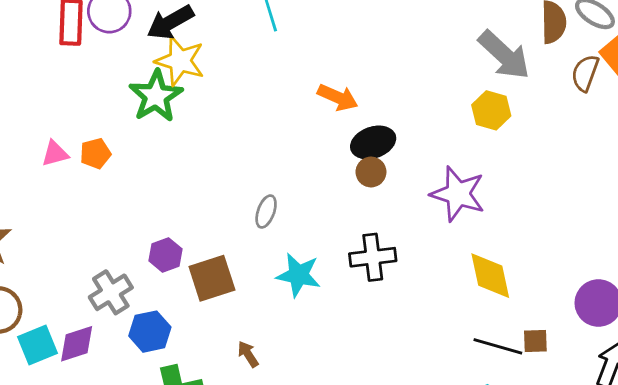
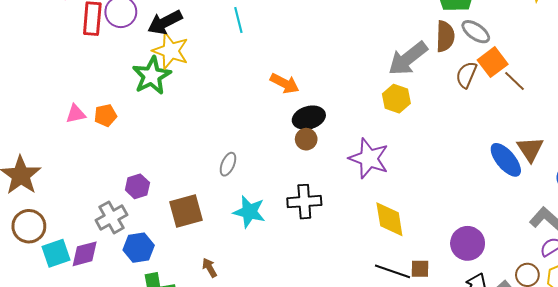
gray arrow: (504, 55) -> (408, 59), turned 96
purple hexagon: (166, 255) -> (137, 186), moved

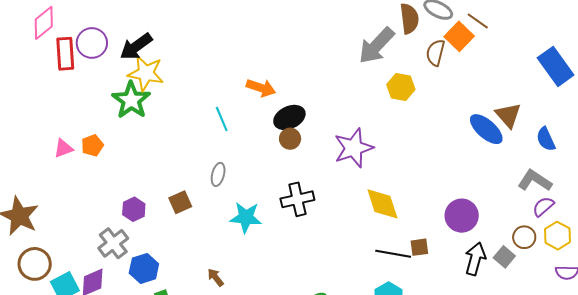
cyan line: (238, 20) -> (222, 119), moved
brown line: (515, 81) -> (478, 21), moved
yellow hexagon: (396, 99) -> (401, 87), moved
purple star: (369, 158) -> (354, 148), turned -30
brown square: (186, 211) -> (180, 202), moved, size x0.7

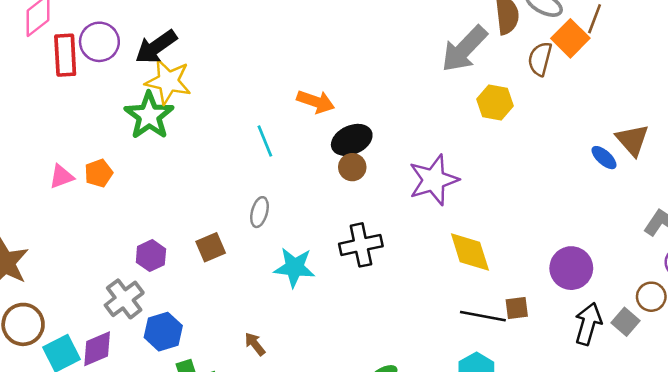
brown line: (478, 21) -> (595, 19), turned 75
blue ellipse: (486, 129) -> (604, 158), size x0.6

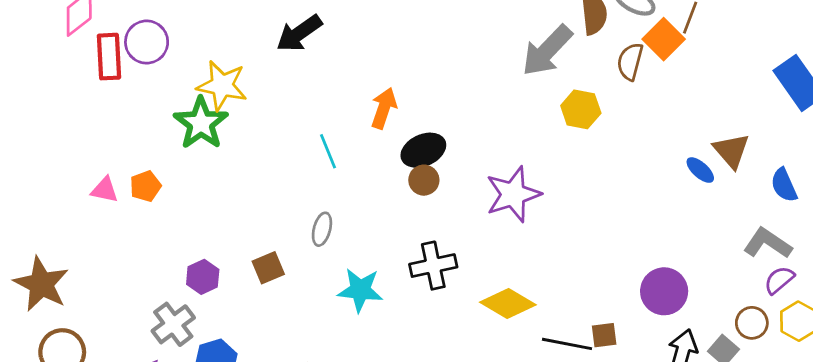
black arrow: (156, 47) -> (299, 33), moved
orange arrow: (316, 102) -> (384, 108), turned -90
pink triangle: (61, 177) -> (105, 190), turned 32
yellow diamond: (470, 252) -> (508, 304), moved, turned -42

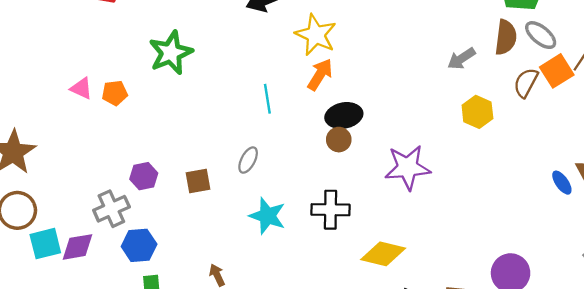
gray arrow: (547, 51) -> (461, 59), size x0.6
yellow star: (222, 86) -> (316, 35), moved
yellow diamond: (508, 304) -> (383, 254), turned -30

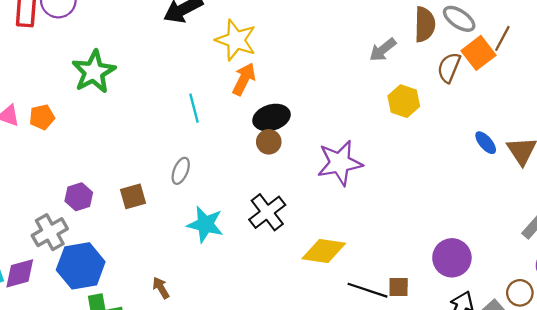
blue ellipse: (562, 183) -> (486, 143), moved
black cross: (330, 210) -> (267, 212), turned -33
blue hexagon: (139, 245) -> (81, 266), size x1.4

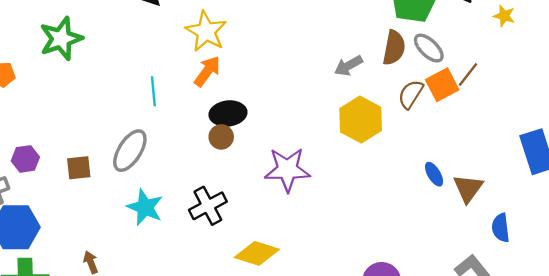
yellow hexagon: (404, 101) -> (361, 120), size x1.4
gray ellipse: (181, 171) -> (130, 151), size x1.6

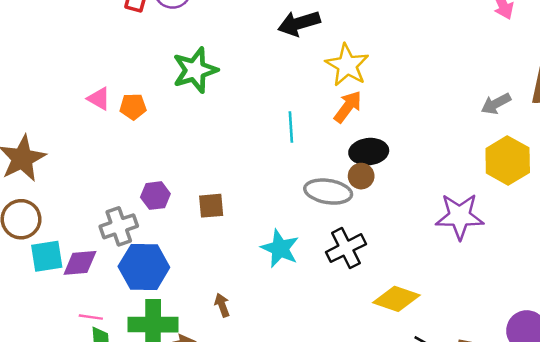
gray ellipse: (130, 151) -> (328, 192), moved, turned 66
purple star: (287, 170) -> (460, 216), moved

